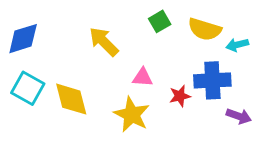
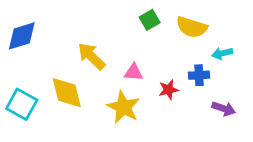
yellow arrow: (104, 42) -> (91, 56), moved
cyan arrow: (237, 45) -> (222, 53), moved
blue cross: (212, 80) -> (199, 75), size x0.6
cyan square: (28, 88) -> (22, 104), moved

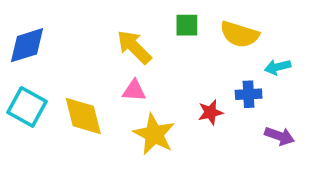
green square: (150, 20) -> (187, 25), turned 30
yellow arrow: (91, 56) -> (134, 47), moved
pink triangle: (134, 72) -> (134, 91), moved
cyan square: (22, 104) -> (27, 107), moved

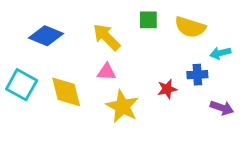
blue diamond: (27, 45) -> (46, 36), moved, turned 40

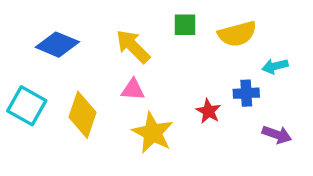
yellow semicircle: (190, 27) -> (237, 34), turned -32
red star: (167, 89) -> (208, 111), turned -30
yellow diamond: (66, 92) -> (83, 115), turned 33

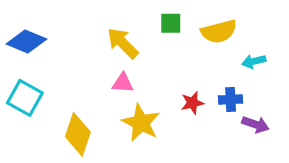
blue diamond: (57, 45) -> (26, 41), moved
blue cross: (246, 93) -> (231, 100), moved
red star: (208, 111) -> (192, 103), turned 30
yellow diamond: (83, 115) -> (78, 134), moved

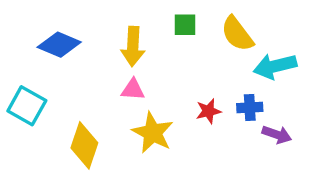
yellow semicircle: (219, 32) -> (237, 34), turned 68
blue diamond: (26, 41) -> (59, 45), moved
yellow arrow: (123, 43) -> (133, 46), turned -132
cyan arrow: (254, 61) -> (275, 66), size x1.6

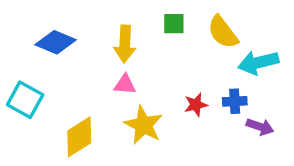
yellow diamond: (84, 145) -> (79, 137), turned 39

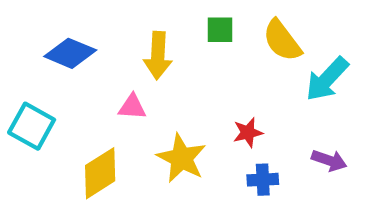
cyan arrow: (258, 63) -> (327, 79), turned -33
pink triangle: (125, 84) -> (132, 107), moved
blue cross: (235, 101) -> (263, 180), moved

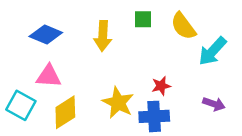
pink triangle: (132, 107) -> (49, 76), moved, size x1.4
cyan square: (32, 126) -> (21, 105), moved
blue cross: (263, 180) -> (154, 116), moved, size x1.5

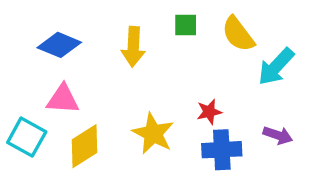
blue cross: (154, 116) -> (222, 150), moved

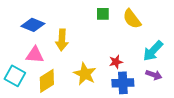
yellow arrow: (133, 47) -> (62, 40), moved
cyan arrow: (276, 67) -> (153, 51), moved

